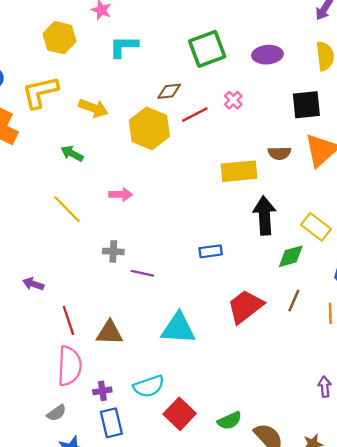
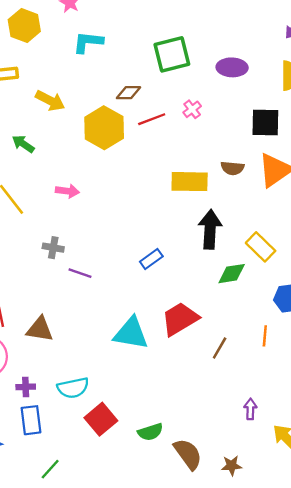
blue rectangle: (211, 251) -> (151, 259), turned -35
brown line: (294, 301) -> (220, 348), moved
cyan triangle: (178, 328) -> (131, 333), moved

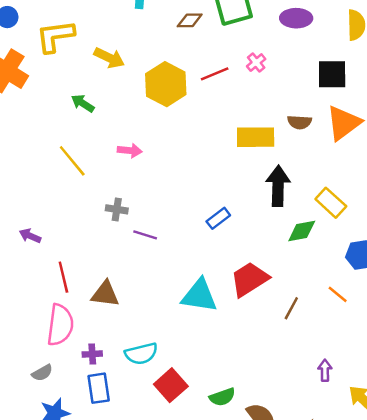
brown diamond: (128, 93) -> (190, 20), moved
orange line: (265, 336) -> (338, 294), turned -54

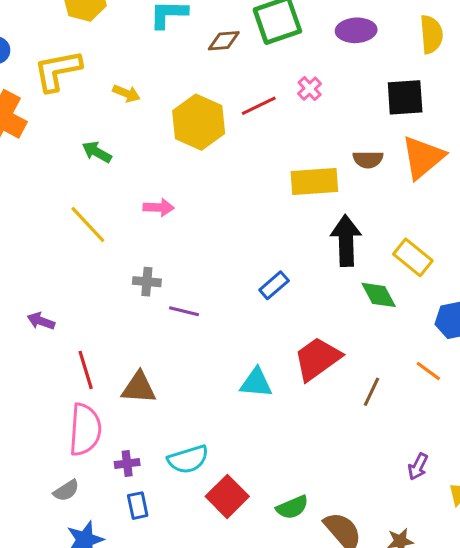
yellow arrow: (109, 58) -> (126, 93), size x0.7
green diamond: (302, 231) -> (379, 295), turned 76
cyan triangle: (199, 296) -> (256, 383), size x0.7
purple arrow: (325, 370) -> (418, 467), turned -150
blue rectangle: (99, 388) -> (138, 506), size x0.7

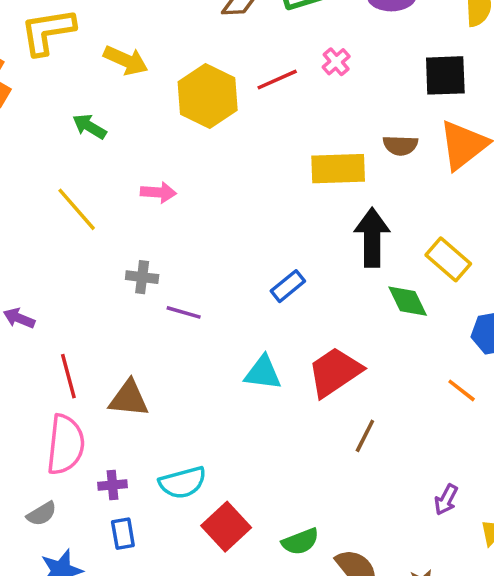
yellow arrow: (126, 93) -> (126, 60), size x1.4
cyan triangle: (256, 383) -> (263, 373), moved
brown line: (372, 392) -> (365, 436), moved

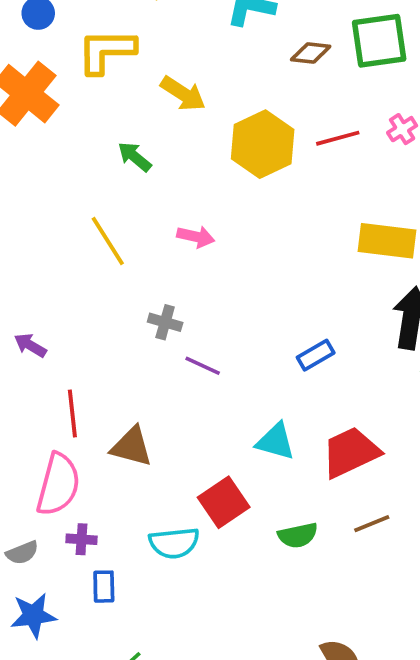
brown line: (365, 436) -> (372, 524), turned 32
purple cross: (113, 485) -> (82, 539), moved
red square: (226, 527) -> (224, 502), moved
green semicircle: (300, 542) -> (298, 535), moved

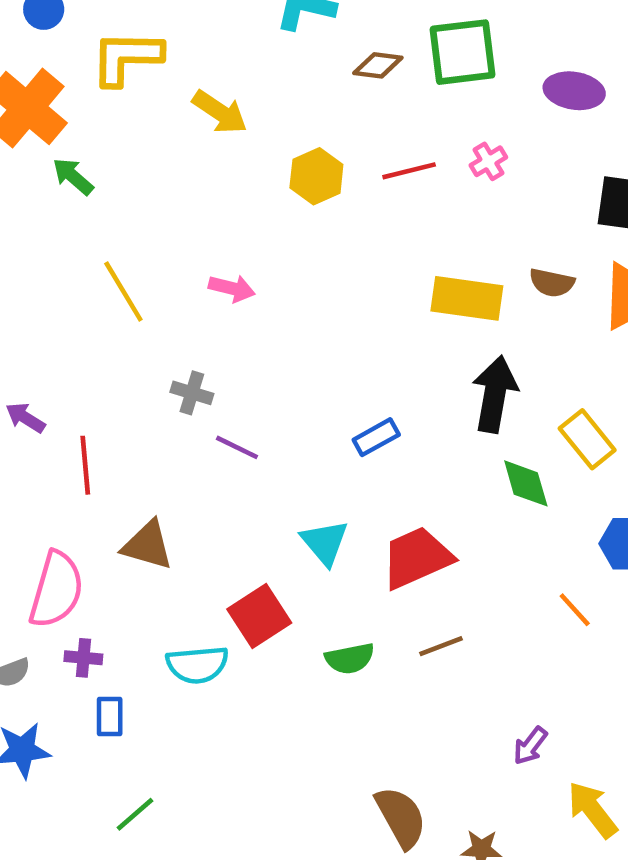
yellow hexagon: (263, 144) -> (316, 176), size x0.7
green arrow: (135, 157) -> (73, 176), moved
red line: (72, 414) -> (85, 465), moved
cyan triangle: (276, 441) -> (325, 542), turned 33

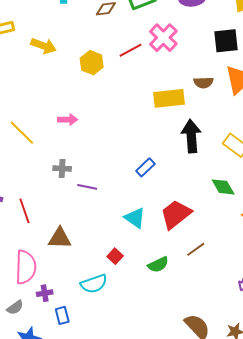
pink cross: (488, 161) -> (163, 38), size x1.8
green diamond: (526, 483) -> (223, 187), moved
red square: (259, 616) -> (115, 256), size x0.6

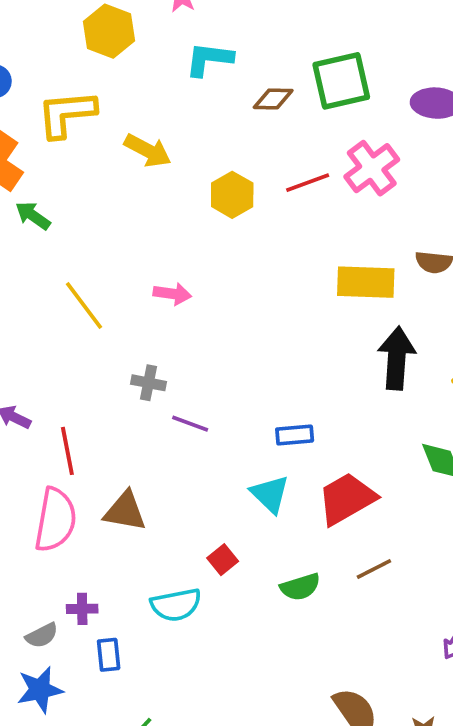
blue rectangle: (145, 167) -> (295, 435), moved, turned 30
pink semicircle: (26, 267) -> (55, 520), moved
gray semicircle: (15, 308) -> (42, 635), moved

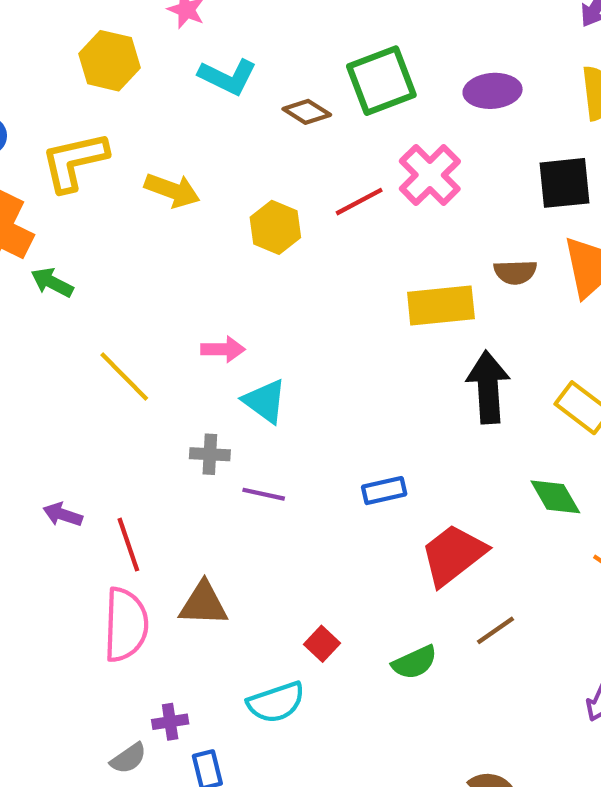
cyan L-shape: (209, 59) -> (228, 77), turned -153
brown diamond: (273, 99) -> (307, 112), turned 39
cyan triangle: (270, 494) -> (265, 401), moved

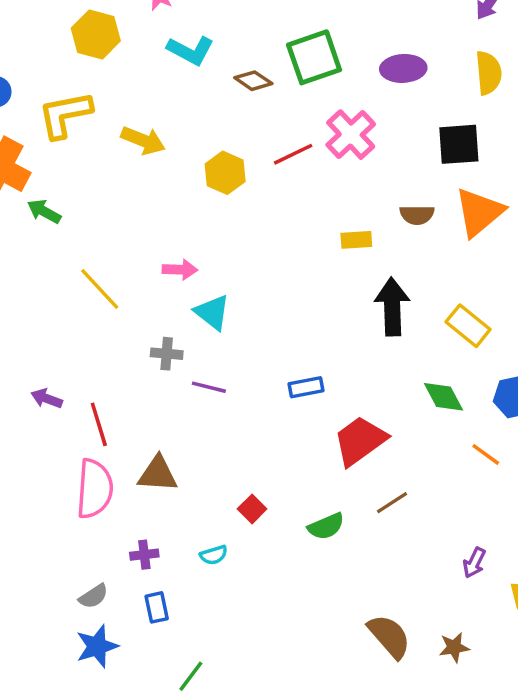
yellow rectangle: (441, 306) -> (356, 240), size x0.6
cyan semicircle: (276, 702) -> (214, 555), size x0.6
purple cross: (170, 722) -> (144, 555), moved

